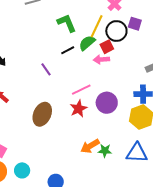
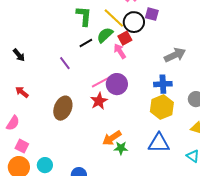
green L-shape: (67, 23) -> (84, 16), turned 30
yellow line: (97, 26) -> (114, 18), turned -70
pink arrow: (101, 59) -> (120, 51), turned 63
purple circle: (107, 103) -> (117, 84), moved
green star: (105, 151) -> (121, 148), moved

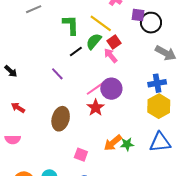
black circle: (134, 22) -> (151, 23), moved
gray arrow: (175, 55) -> (166, 53), turned 60
pink semicircle: (13, 123) -> (13, 139), turned 63
pink square: (22, 146) -> (81, 155), moved
green star: (121, 148) -> (127, 144), moved

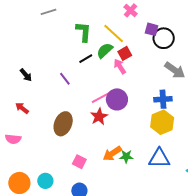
black arrow: (11, 71) -> (26, 75), moved

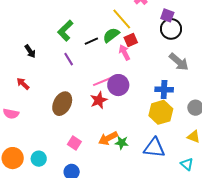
purple square: (152, 29) -> (167, 15), moved
green L-shape: (84, 32) -> (65, 31), moved, turned -145

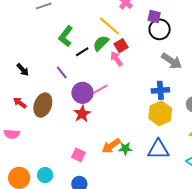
green L-shape: (65, 31) -> (66, 36), moved
purple circle: (118, 85) -> (82, 93), moved
red star: (99, 100) -> (82, 114), moved
brown ellipse: (62, 104) -> (43, 105), moved

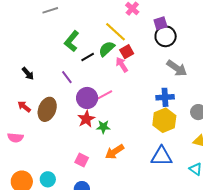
purple square: (154, 16) -> (160, 23), turned -32
green star: (125, 148) -> (103, 127), moved

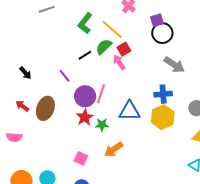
green L-shape: (72, 41) -> (85, 23), moved
pink line: (103, 96) -> (101, 94), turned -42
blue triangle: (162, 156) -> (130, 111), moved

